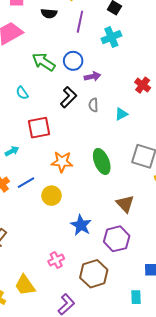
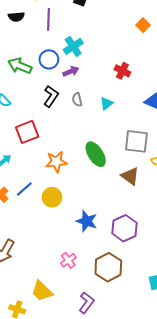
cyan cross: (111, 37) -> (73, 46), moved
brown triangle: (125, 204) -> (130, 176), moved

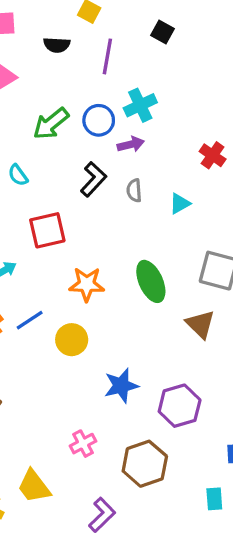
green arrow: (20, 66) -> (51, 124), turned -70
blue star: (87, 221) -> (121, 386), turned 30

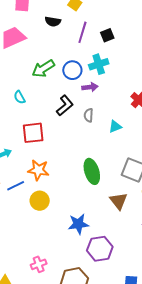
black square: (162, 32) -> (107, 35), moved, turned 32
orange star: (87, 284) -> (38, 170), moved
blue star: (121, 386) -> (78, 224), moved

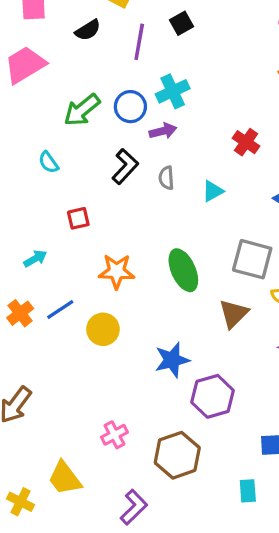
black semicircle: (53, 22) -> (88, 30), turned -35
black square: (107, 35) -> (182, 23), moved
red square: (33, 133) -> (78, 218), size x0.6
orange star: (38, 170) -> (117, 271), moved
brown triangle: (119, 201) -> (234, 314), turned 30

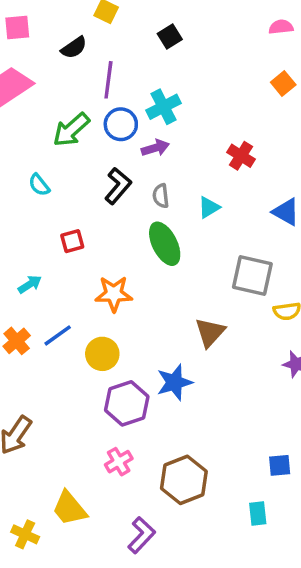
purple line: (139, 42) -> (108, 80), moved
green ellipse: (183, 270) -> (165, 244), moved
brown triangle: (234, 314) -> (210, 332), moved
purple hexagon: (213, 396) -> (127, 403), moved

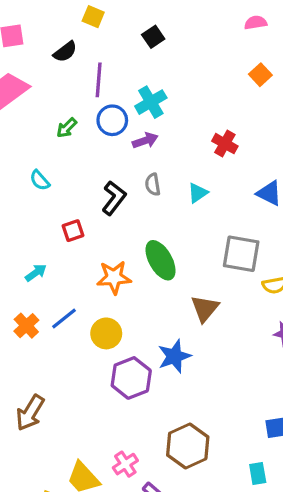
green arrow: (71, 130) -> (67, 128), size x0.6
black L-shape: (118, 186) -> (114, 198), moved
green ellipse: (165, 244) -> (161, 260), moved
pink cross: (119, 462) -> (125, 464), moved

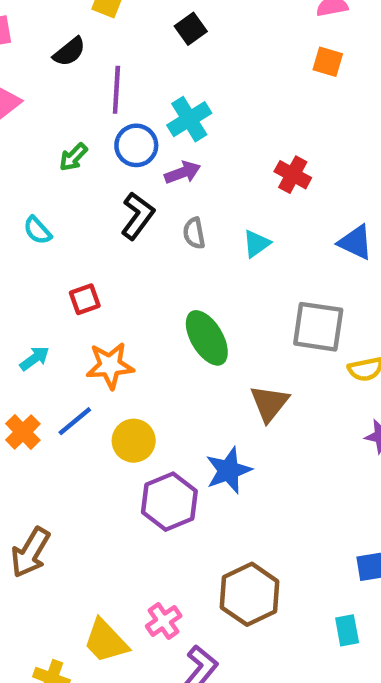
orange square: (260, 75) -> (328, 62), moved, turned -30
black L-shape: (114, 198) -> (138, 216), moved
orange star: (114, 277) -> (110, 366), moved

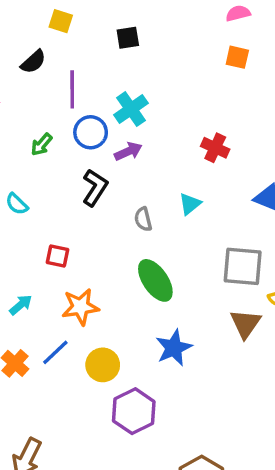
black square: (191, 29) -> (128, 38), turned 30
gray semicircle: (194, 233) -> (143, 219), moved
red square: (85, 299) -> (57, 256), turned 35
brown triangle: (269, 403) -> (245, 324), moved
blue star: (229, 470) -> (174, 348), moved

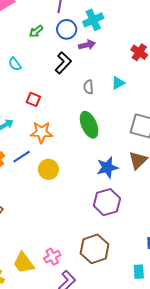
blue star: (174, 348) -> (107, 168), moved
purple hexagon: (134, 411) -> (107, 202), moved

